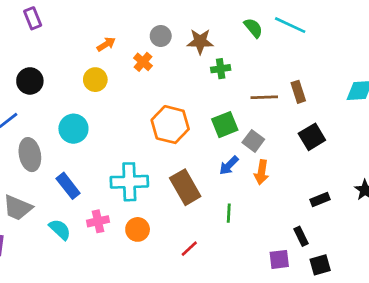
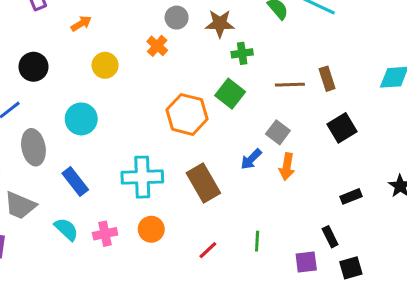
orange arrow: (106, 44) -> (81, 24), moved
green square: (225, 125) -> (230, 94), moved, turned -30
green line: (229, 213) -> (257, 241), moved
pink cross: (98, 221) -> (105, 234), moved

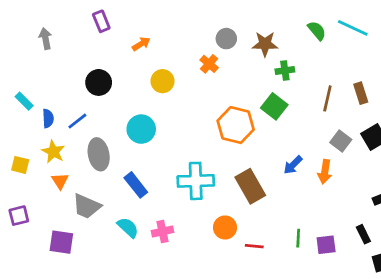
brown line: (290, 85) -> (327, 98), turned -75
gray square: (278, 132) -> (341, 141), moved
orange circle: (151, 229) -> (225, 227), moved
red line: (208, 250) -> (254, 246), turned 48
purple square: (306, 262) -> (326, 245), moved

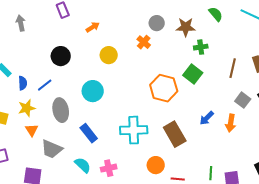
green semicircle: (317, 31) -> (216, 14), moved
yellow star: (53, 152) -> (27, 108), turned 30

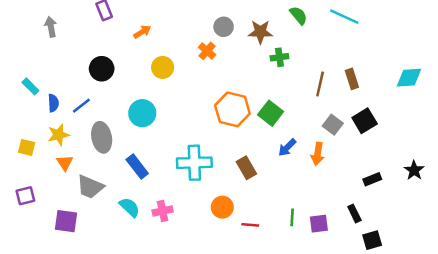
green square: (193, 74) -> (271, 113), moved
brown rectangle: (175, 134) -> (246, 168), size x0.7

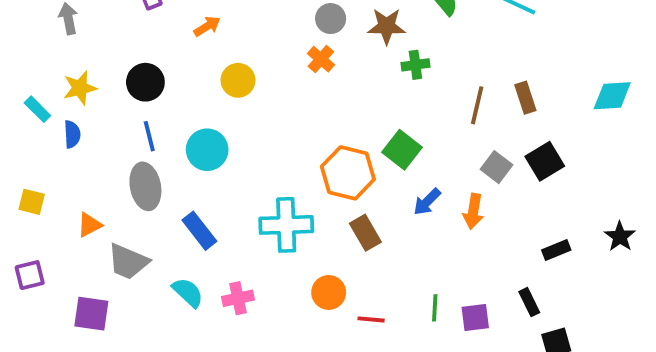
orange cross: (207, 51) -> (321, 59), moved
blue line: (81, 106) -> (149, 136), moved, turned -66
orange hexagon: (232, 109) -> (348, 173), moved
yellow star: (58, 135) -> (80, 88), moved
orange triangle: (65, 163) -> (89, 225), turned 36

